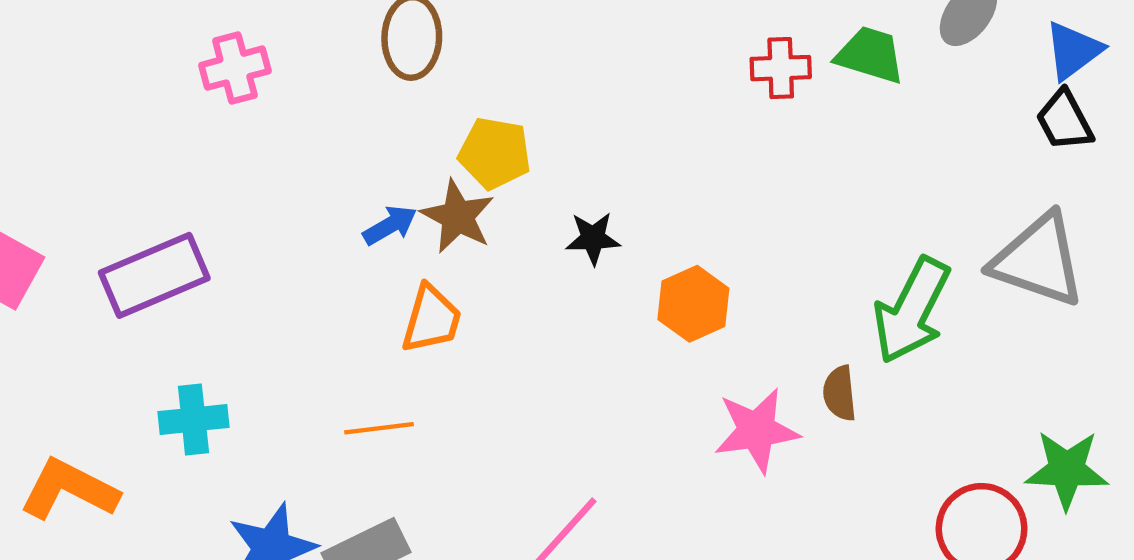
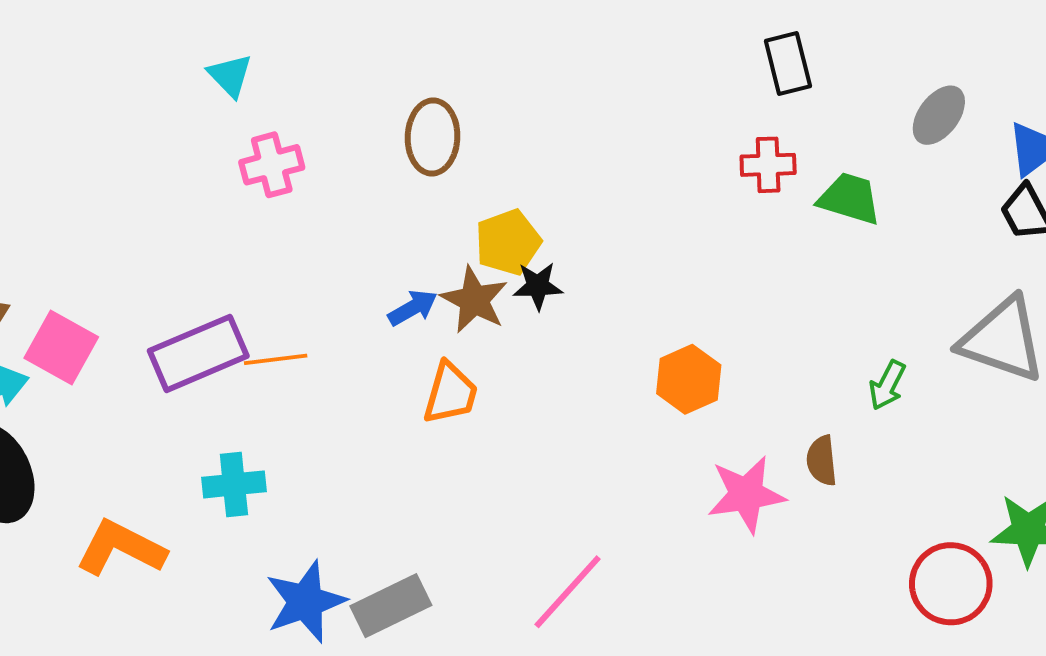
green trapezoid: (870, 55) -> (850, 199), moved
yellow pentagon: (495, 153) -> (508, 242), turned -30
black star: (593, 238) -> (538, 286), moved
green arrow: (912, 310) -> (887, 385), size x0.5
orange line: (379, 428) -> (276, 359), moved

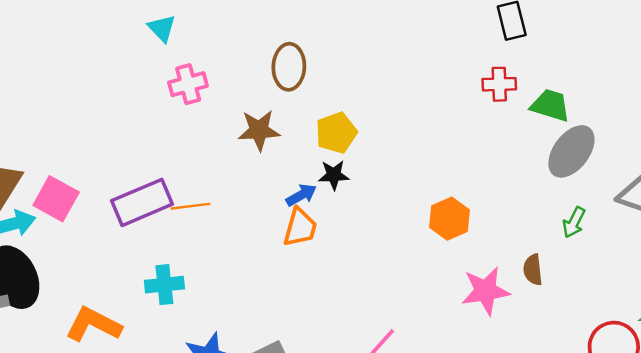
gray ellipse: (939, 115) -> (571, 151), moved, size x1.4
black star: (538, 286) -> (334, 175), moved
brown star: (474, 300) -> (259, 130), moved, turned -30
blue arrow: (413, 308) -> (301, 195), moved

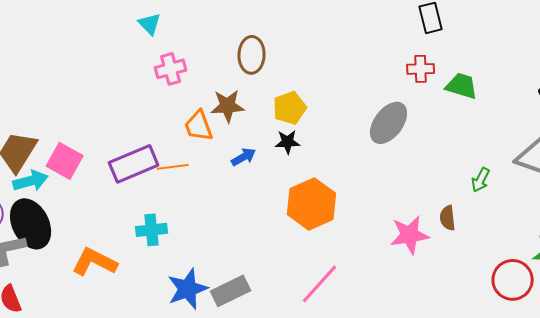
gray ellipse: (571, 151) -> (389, 123), moved
blue arrow: (301, 195) -> (244, 157), moved
orange hexagon: (449, 219) -> (312, 204), moved, size x1.5
orange trapezoid: (300, 227) -> (199, 126), moved, turned 144

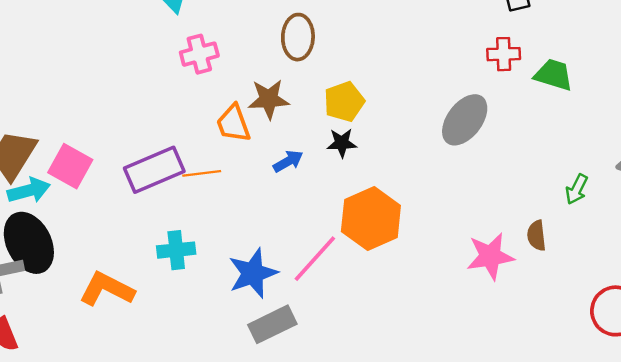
pink line: (320, 284) -> (315, 259), moved
blue star: (188, 289) -> (253, 273), moved

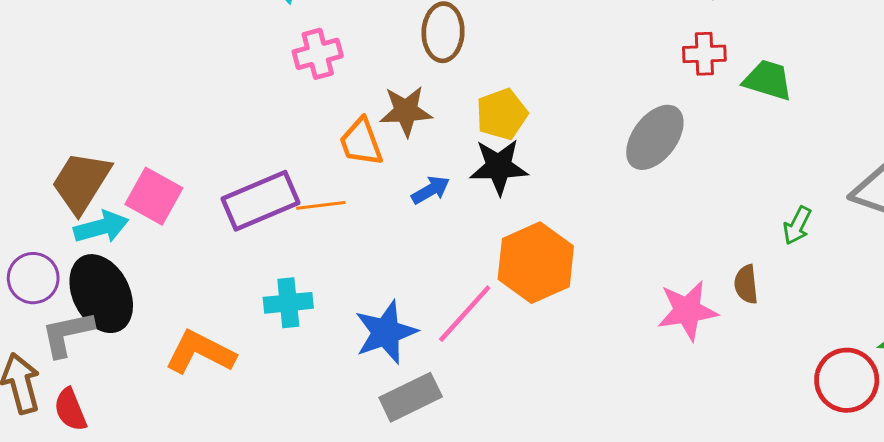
black star: (342, 143) -> (499, 167), size x1.5

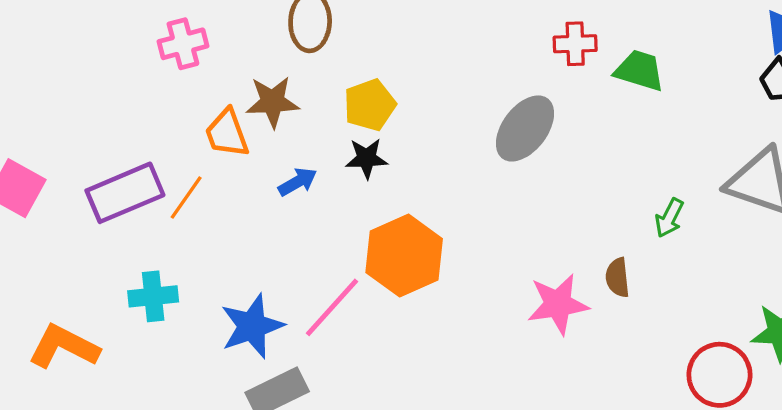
black star: (499, 167) -> (367, 158), size x0.7
orange line: (321, 205) -> (186, 198), turned -48

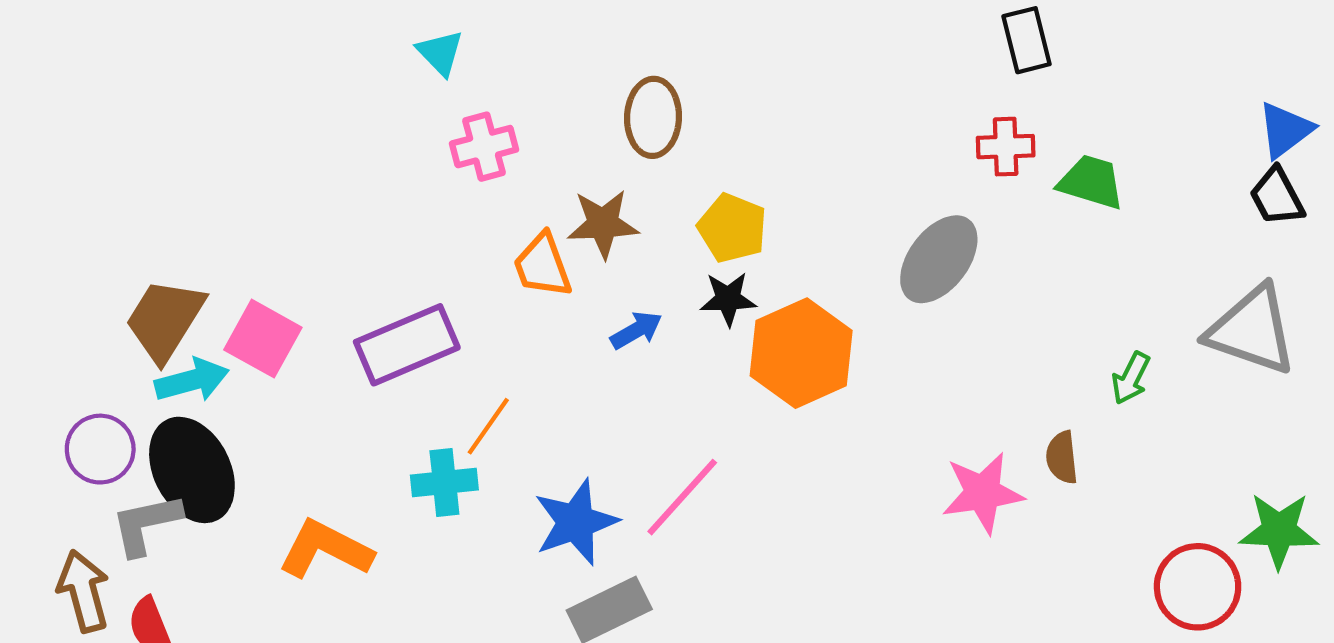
yellow pentagon: (370, 105) -> (732, 228), turned -30
orange line: (186, 198) -> (488, 426), moved
orange hexagon: (404, 256) -> (801, 353), moved

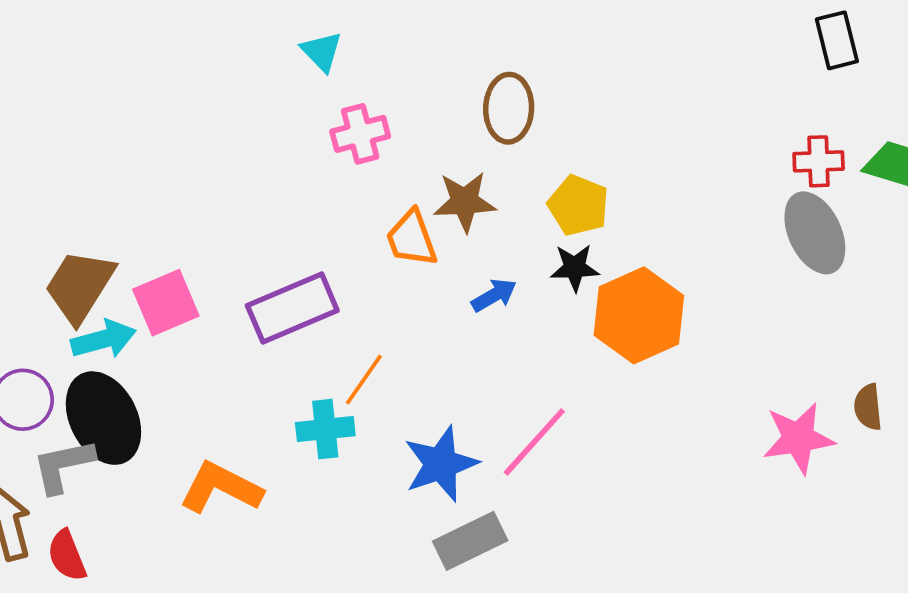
red cross: (1006, 147) -> (819, 161), moved
gray ellipse: (939, 259) -> (815, 233), moved, turned -62
pink square: (263, 339) -> (166, 303), turned 38

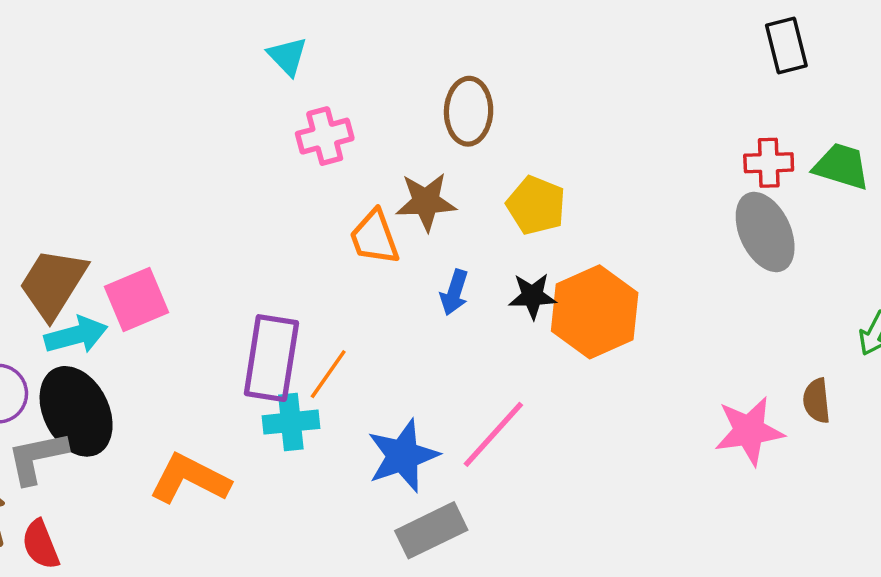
black star: (575, 268) -> (532, 296), moved
blue arrow: (494, 295) -> (454, 292), turned 138
purple rectangle: (292, 308) -> (271, 358), moved, turned -58

